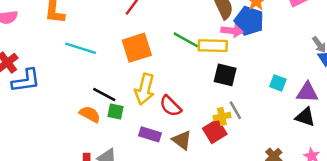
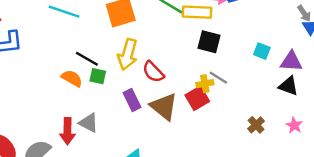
gray line: (235, 110) -> (218, 78), turned -30
purple rectangle: (150, 134) -> (132, 100), turned 45
brown triangle: (182, 140) -> (164, 107), size x1.4

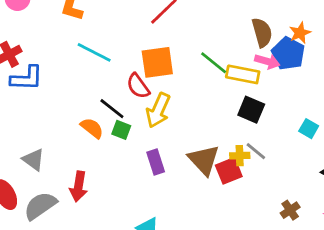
red semicircle: (153, 72) -> (138, 86), moved
brown triangle: (164, 107) -> (204, 160), moved
gray triangle: (89, 123) -> (33, 160), moved

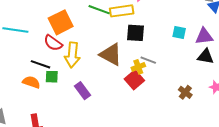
brown triangle: (204, 160) -> (111, 54), moved

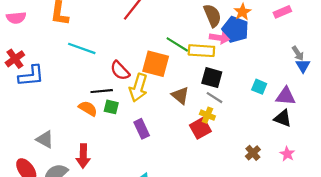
orange square: (61, 22) -> (156, 64), moved, turned 30
brown triangle: (111, 54) -> (180, 96), size x0.7
gray line: (148, 60) -> (215, 98), moved
black line: (40, 64) -> (102, 91), turned -36
yellow cross: (138, 67) -> (207, 115), turned 32

